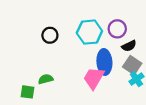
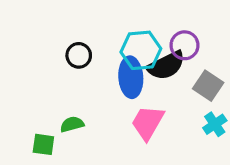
black semicircle: (129, 46) -> (166, 65), moved, size x1.6
blue ellipse: (104, 62) -> (131, 77), moved
gray square: (132, 65) -> (208, 86), moved

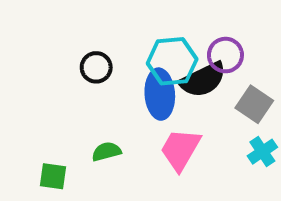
green semicircle: (72, 124) -> (106, 152), moved

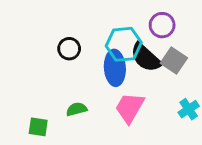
purple circle: (225, 55) -> (162, 25), moved
black semicircle: (203, 80) -> (146, 58), turned 68
gray square: (254, 104) -> (174, 60), moved

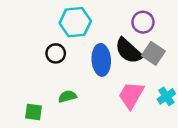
cyan hexagon: (124, 44) -> (75, 22), moved
black circle: (69, 49) -> (56, 53), moved
pink trapezoid: (130, 108) -> (131, 95), moved

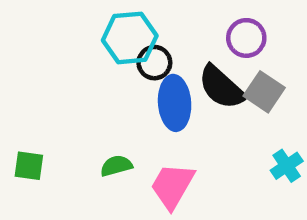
black circle: (56, 53) -> (154, 63), moved
pink trapezoid: (131, 95) -> (172, 186), moved
green square: (34, 112) -> (29, 166), moved

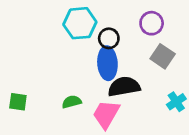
black circle: (154, 63) -> (109, 38), moved
black semicircle: (222, 87) -> (124, 87), moved, turned 128

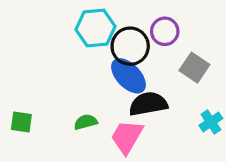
purple circle: (152, 23) -> (165, 31), moved
black circle: (109, 38) -> (130, 46), size x1.5
blue ellipse: (107, 63) -> (128, 76), turned -40

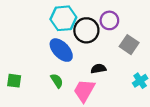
blue ellipse: (128, 76) -> (61, 50), moved
black semicircle: (148, 104) -> (98, 69), size x0.6
green semicircle: (86, 122) -> (57, 81), turned 72

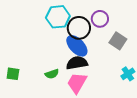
blue ellipse: (61, 50) -> (77, 46), moved
black semicircle: (98, 69) -> (77, 63), moved, size x1.5
green semicircle: (57, 81) -> (52, 74), turned 104

